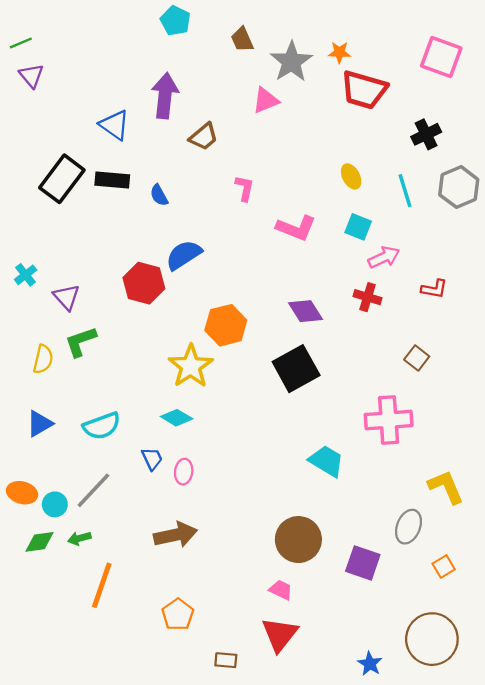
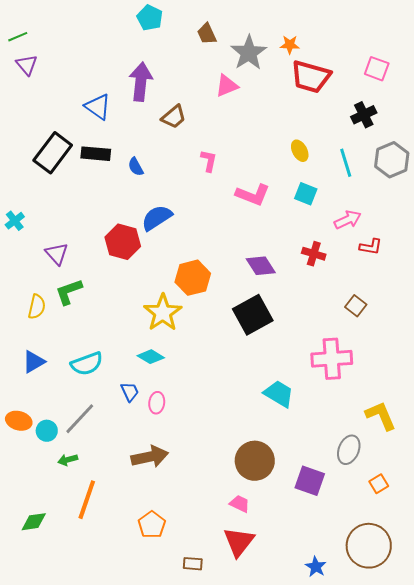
pink square: (441, 57) -> (377, 69), moved, size x0.7
pink arrow: (384, 257) -> (348, 220), moved
cyan cross: (26, 275) -> (15, 221), moved
green diamond: (40, 542) -> (34, 522), moved

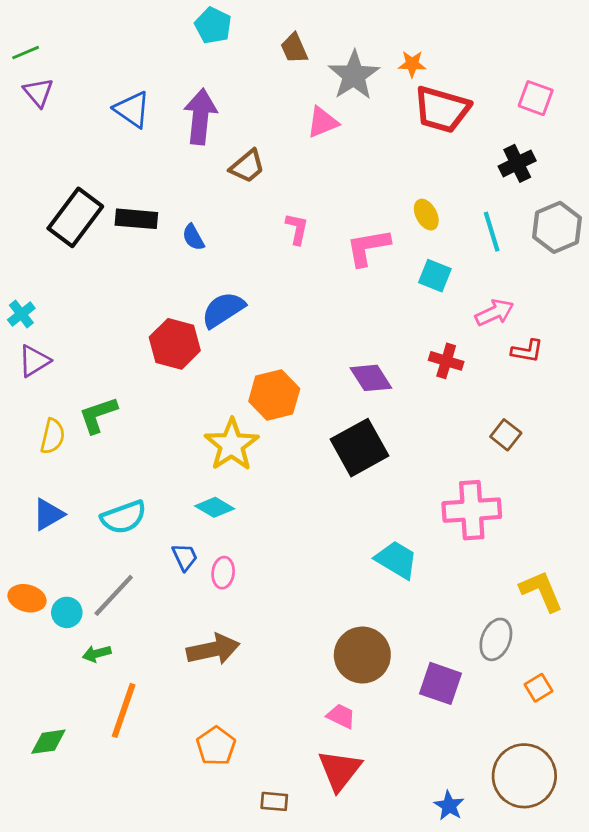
blue triangle: (98, 107) -> (132, 109), moved
pink L-shape: (253, 195) -> (368, 247), moved, turned 148
purple triangle: (57, 254) -> (34, 361), moved, turned 40

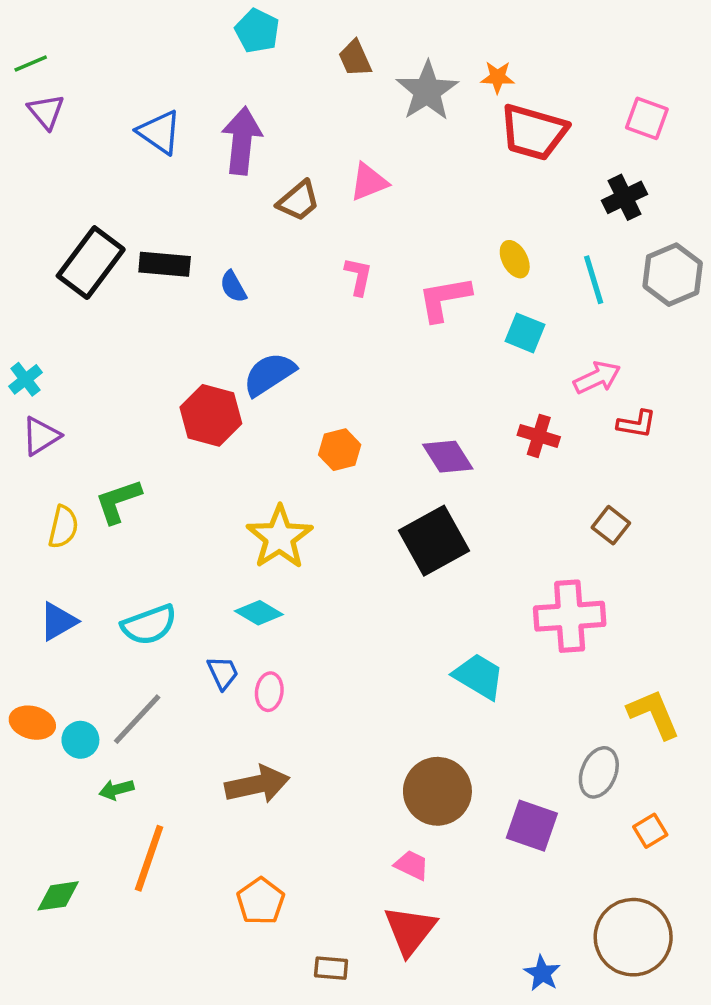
pink triangle: (323, 122) -> (369, 182), moved
orange hexagon: (274, 395) -> (340, 450), moved, size x0.7

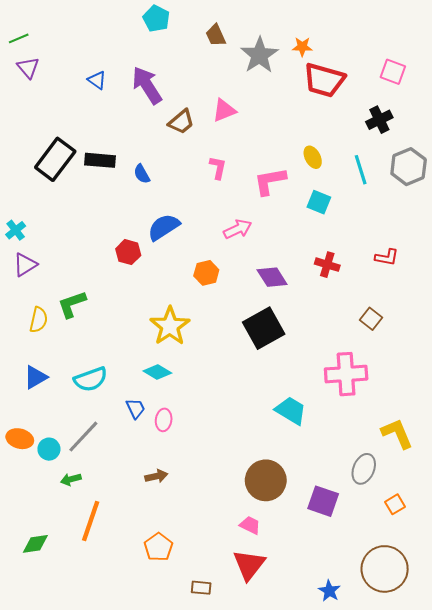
blue triangle: (159, 132) -> (97, 80), size x0.7
purple arrow: (242, 141) -> (147, 85), turned -39
pink arrow: (597, 378) -> (238, 229), moved
red hexagon: (211, 415) -> (128, 252), size x0.7
brown arrow: (257, 784) -> (156, 476), size x0.6

